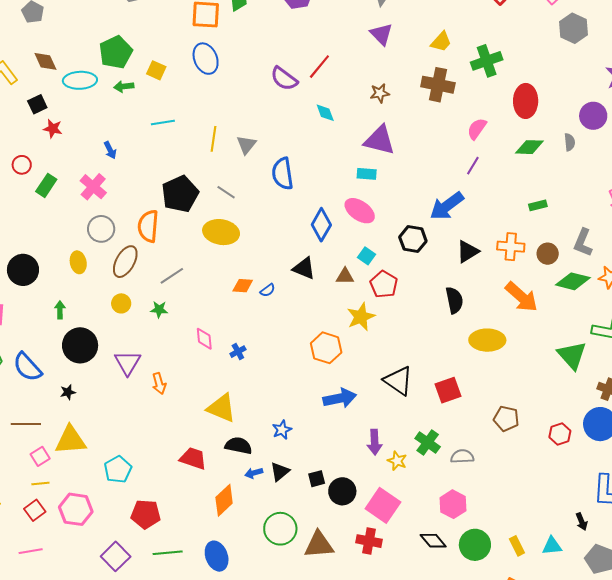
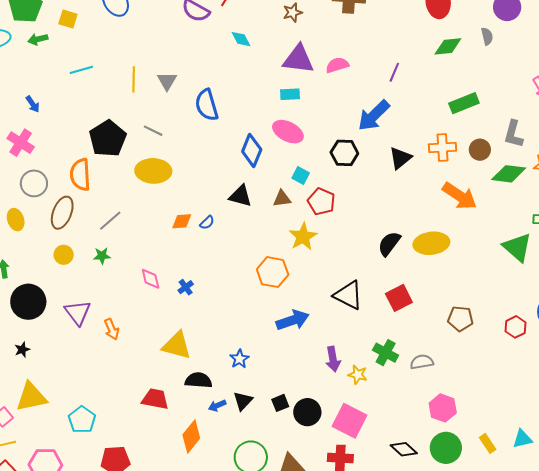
pink semicircle: (477, 129) -> (337, 65), moved, turned 45
green rectangle: (538, 205) -> (464, 103), size x1.6
black semicircle: (454, 300) -> (389, 244), moved, turned -124
pink hexagon: (453, 504) -> (443, 408), moved

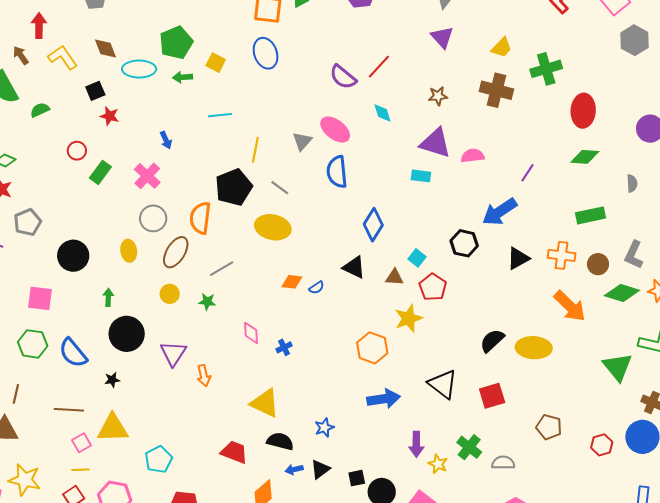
gray semicircle: (487, 36) -> (632, 183), moved
yellow line: (134, 79) -> (255, 150), moved
pink ellipse: (288, 132) -> (335, 130), moved

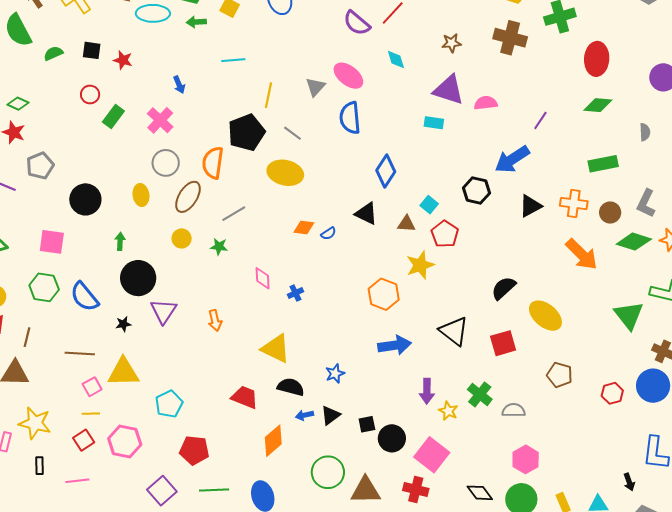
black square: (95, 91) -> (92, 50), moved, turned 30
yellow ellipse: (534, 348) -> (545, 316), moved, turned 36
purple triangle: (173, 353) -> (164, 311), moved

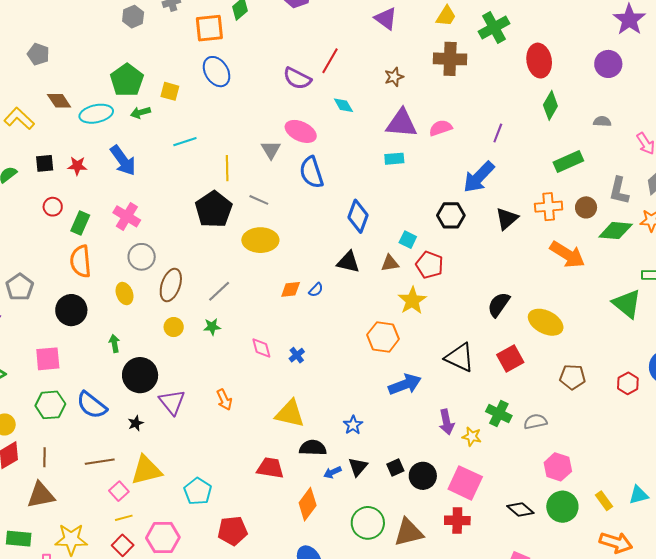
blue arrow: (179, 85) -> (123, 160), moved, size x1.8
green diamond: (598, 105) -> (550, 105), turned -52
gray semicircle: (645, 132) -> (602, 121), turned -72
orange semicircle: (213, 163) -> (81, 261), moved

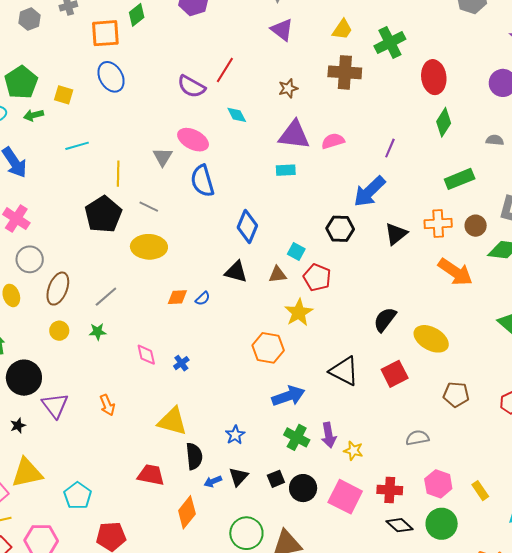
green cross: (499, 414) -> (297, 437), moved
black semicircle: (313, 448) -> (194, 456), turned 80
yellow rectangle: (604, 501) -> (480, 491), moved
red cross: (457, 520) -> (390, 490), moved

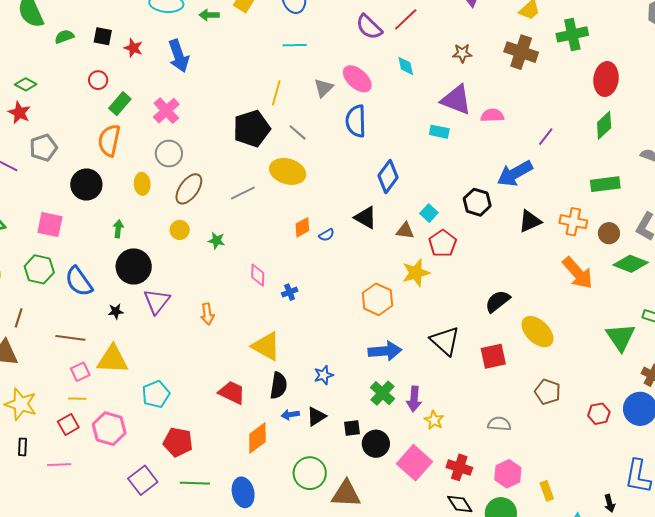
cyan line: (77, 146) -> (295, 45), moved
gray line: (106, 297) -> (243, 193), moved
orange diamond: (177, 297) -> (302, 227), turned -40

